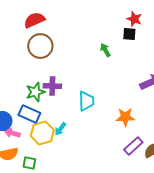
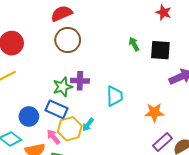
black square: (129, 34) -> (160, 50), moved, size x1.5
pink arrow: (12, 133) -> (53, 137), moved, turned 35

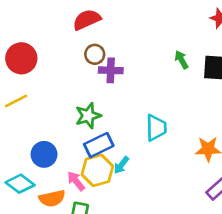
brown circle: (68, 40) -> (95, 54), size x0.6
purple cross: (80, 81) -> (111, 70), moved
blue rectangle: (56, 109) -> (99, 145), moved, turned -50

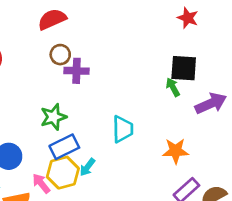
green arrow: (181, 60) -> (173, 87), moved

